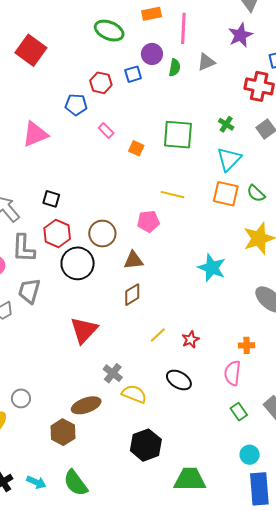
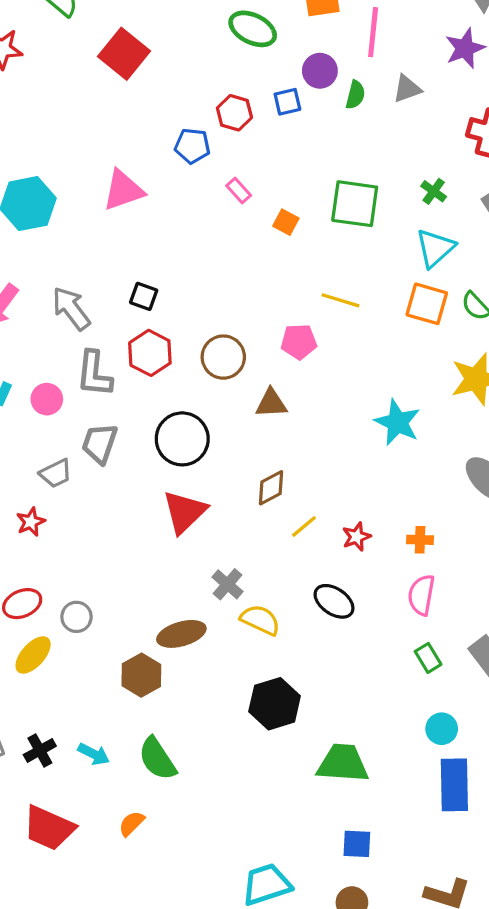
black circle: (78, 263) -> (182, 439), moved
brown diamond: (132, 295) -> (271, 488), moved
orange cross: (247, 345) -> (420, 540), moved

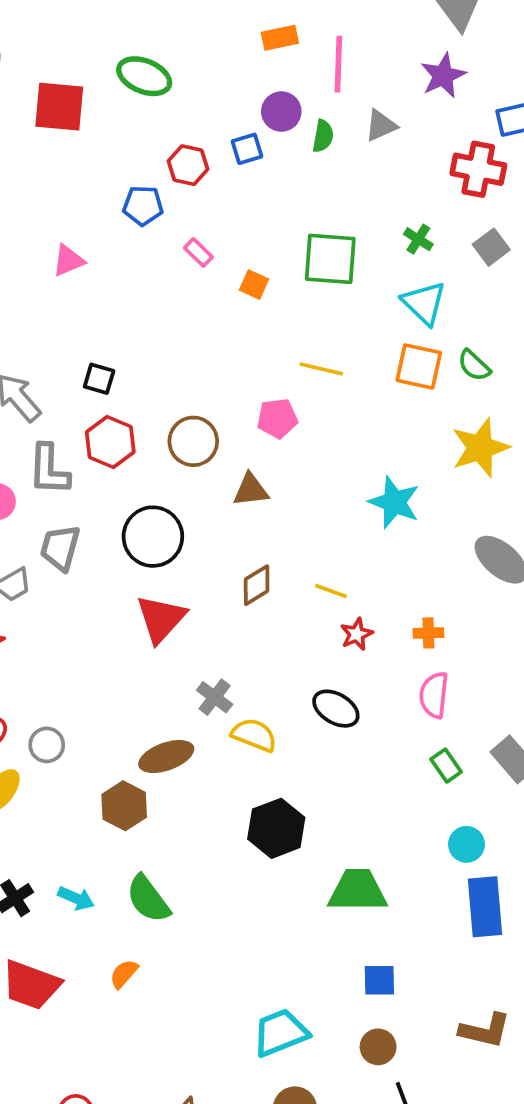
green ellipse: (253, 29) -> (144, 76), moved
red square: (124, 54) -> (59, 107), turned -30
pink triangle: (123, 190) -> (68, 261), size x0.7
cyan triangle: (435, 248) -> (424, 303), turned -30
yellow line: (304, 527) -> (331, 591), moved, turned 64

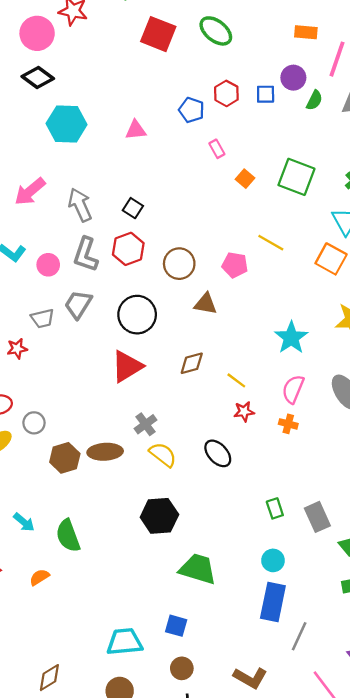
pink semicircle: (434, 695) -> (293, 389), moved
brown hexagon: (124, 806) -> (65, 458), moved
blue square: (379, 980) -> (176, 626), moved

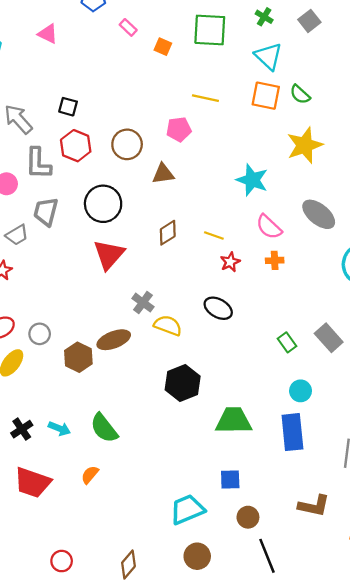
pink triangle: (136, 130) -> (48, 34), turned 50
pink semicircle: (293, 389) -> (269, 227), turned -52
blue rectangle: (273, 602) -> (292, 432), moved

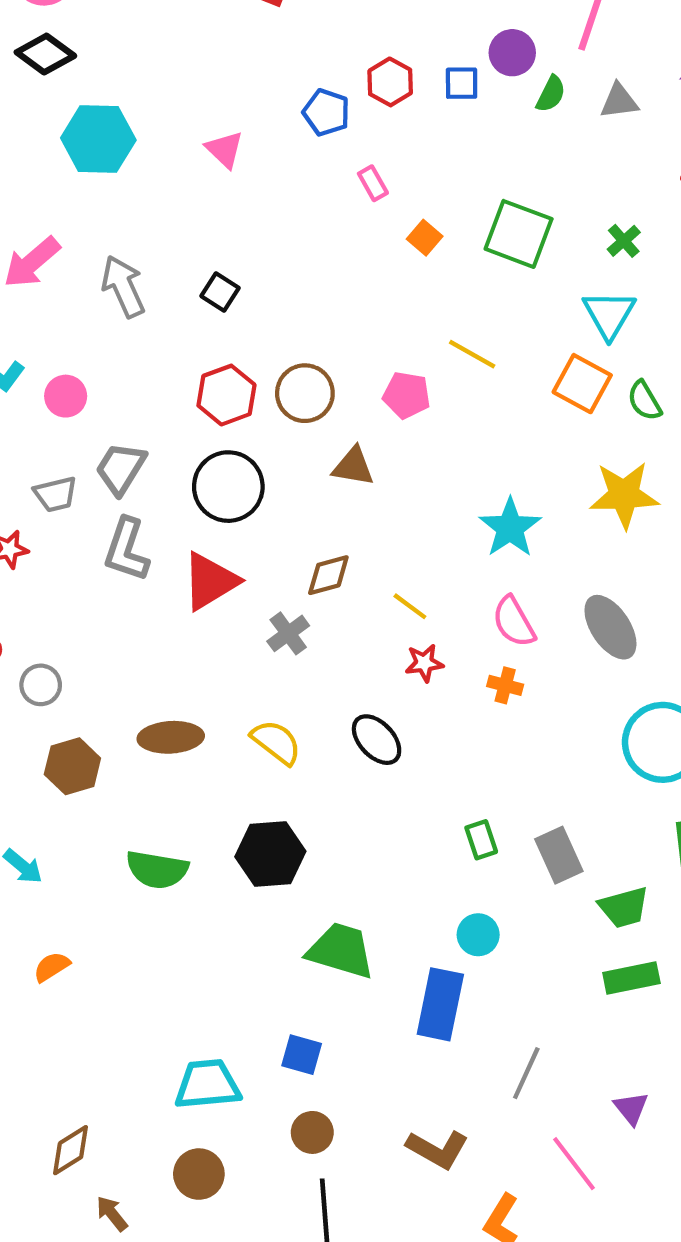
red hexagon: (76, 146) -> (226, 395), moved
gray L-shape: (38, 163) -> (126, 550), moved
gray cross: (143, 303) -> (288, 633), moved
brown hexagon: (78, 357) -> (72, 766), moved
green semicircle: (104, 428) -> (157, 870), moved, turned -60

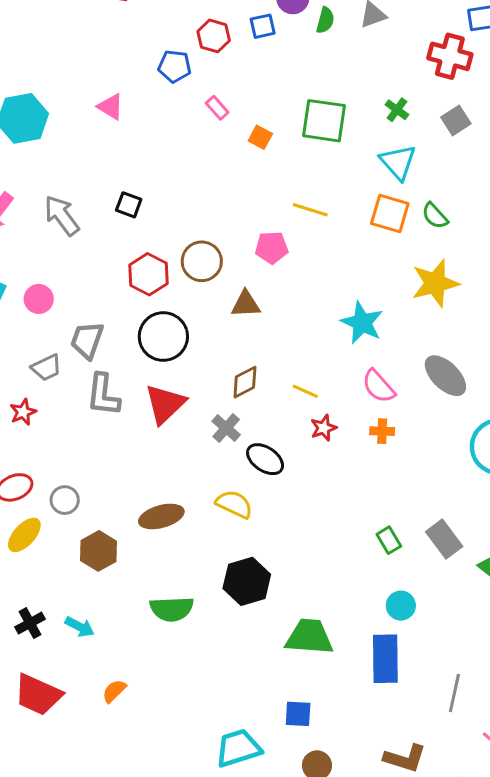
black ellipse: (377, 740) -> (265, 459), moved

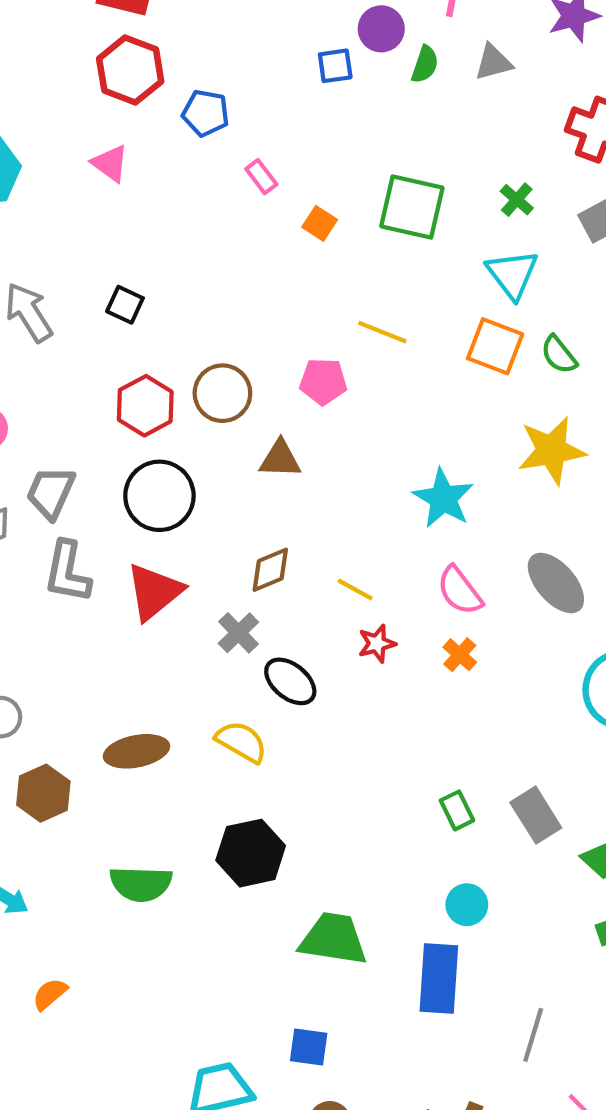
red hexagon: (214, 36) -> (130, 70), moved, size x1.4
orange cross: (382, 431) -> (460, 655), turned 35

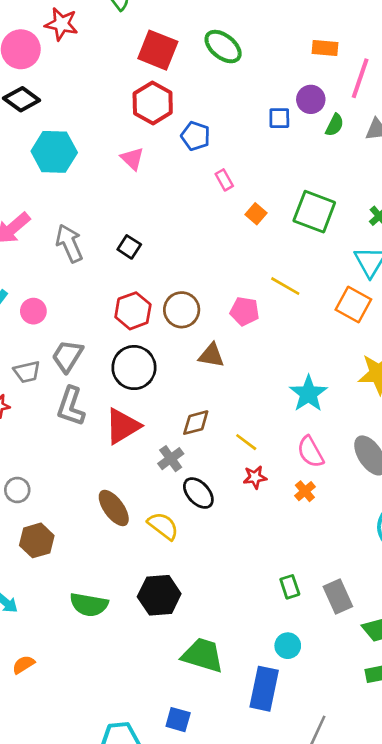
brown ellipse: (136, 751) -> (114, 508), moved, turned 57

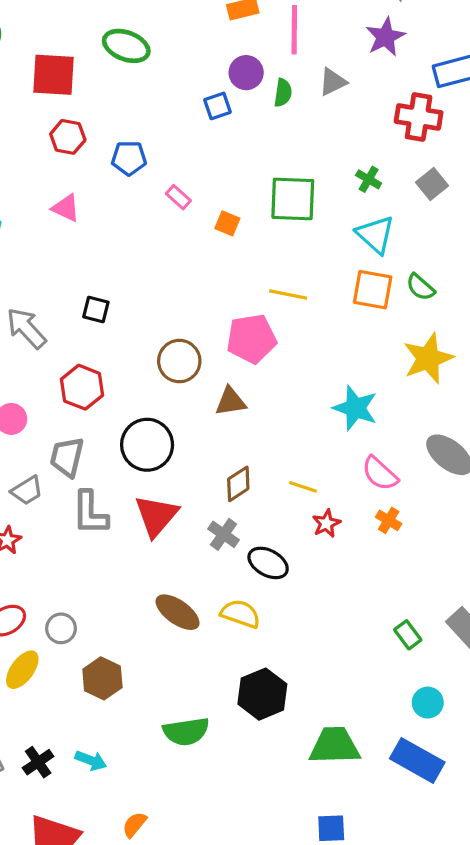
red hexagon: (153, 103) -> (68, 137), size x0.7
red hexagon: (133, 311) -> (82, 387), moved
pink pentagon: (245, 311) -> (251, 339), size x1.4
blue rectangle: (264, 689) -> (417, 760), turned -54

